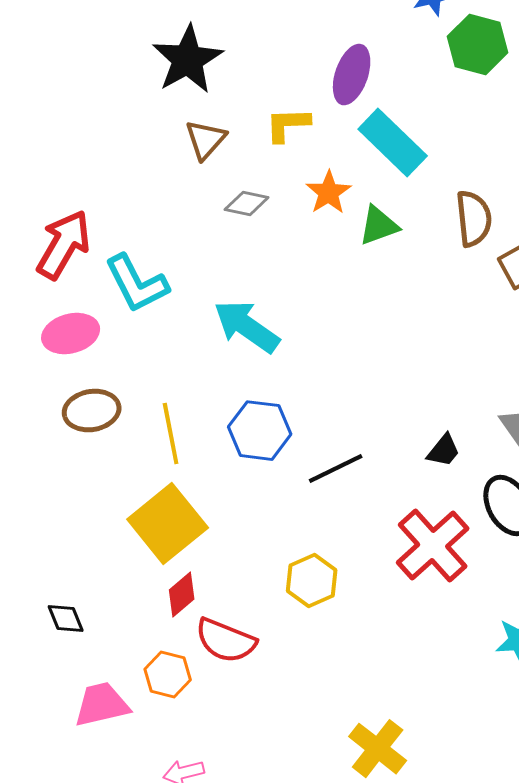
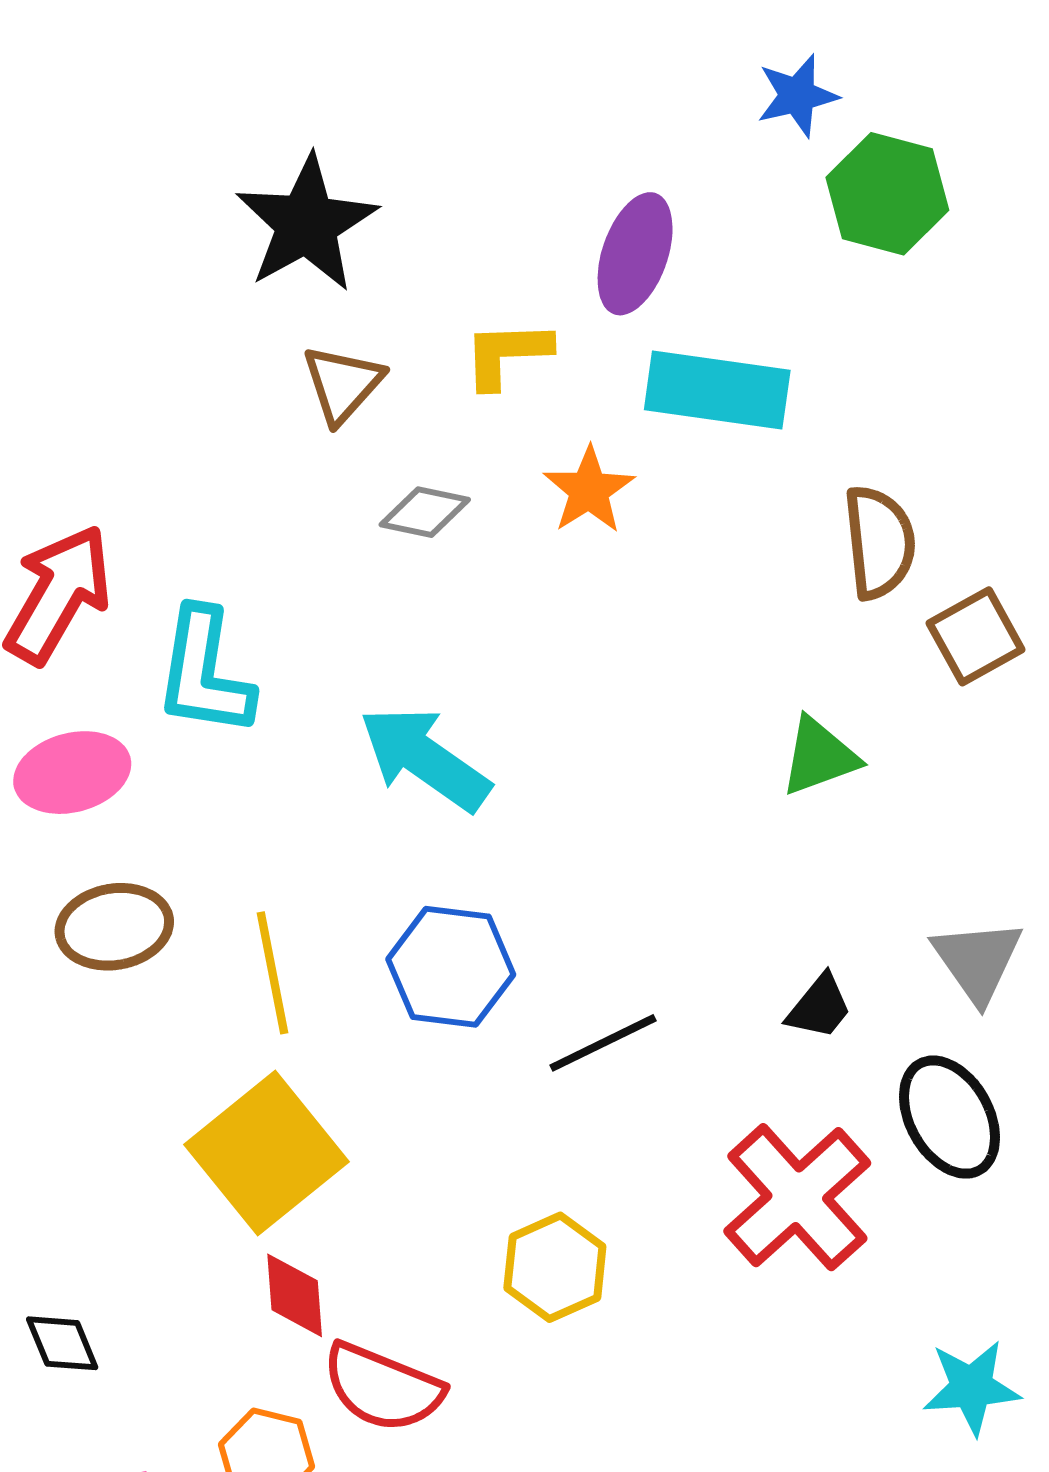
cyan rectangle: (393, 143) -> (717, 390), turned -36
green triangle: (379, 226) -> (819, 757), moved
cyan L-shape: (137, 284) -> (204, 672), turned 36
red diamond: (182, 595) -> (295, 1295), turned -54

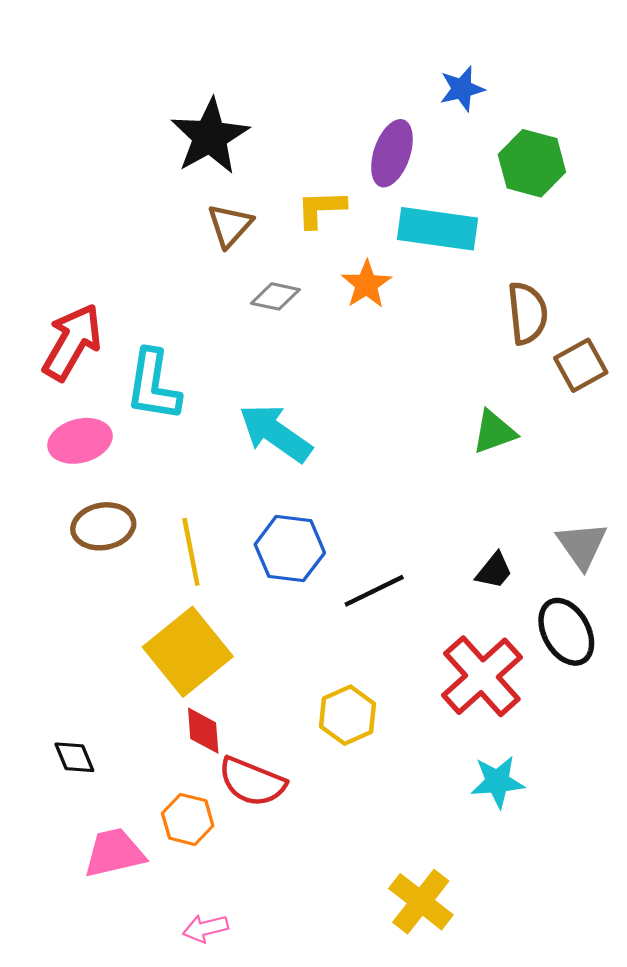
blue star: (797, 96) -> (462, 89), moved
green hexagon: (887, 194) -> (532, 163), moved
cyan star: (972, 1387) -> (497, 782), moved

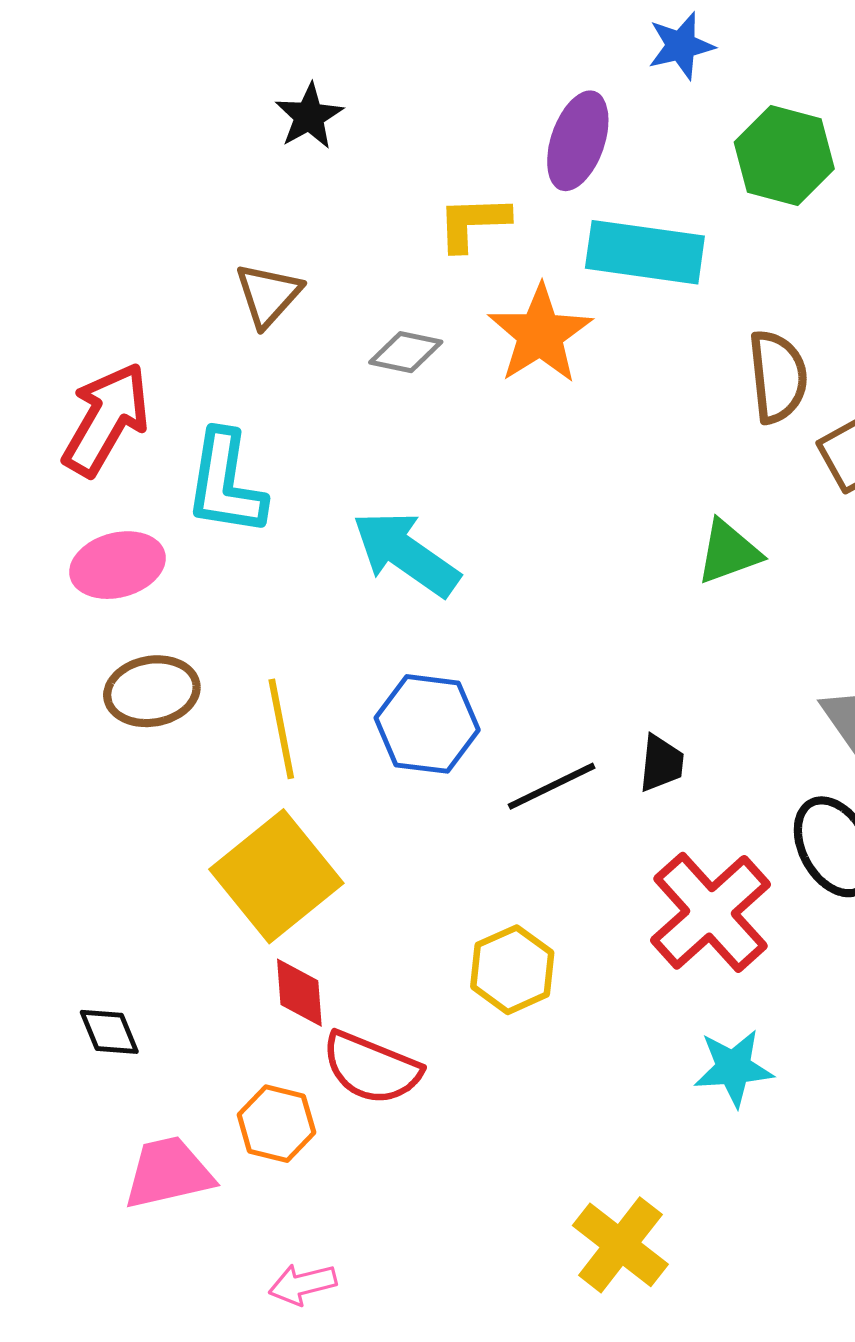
black star: (210, 137) -> (309, 116), size x0.6
brown triangle: (230, 225) -> (268, 295), moved
orange star: (366, 284) -> (540, 334), size x1.4
black trapezoid: (494, 571) -> (661, 763), moved, turned -33

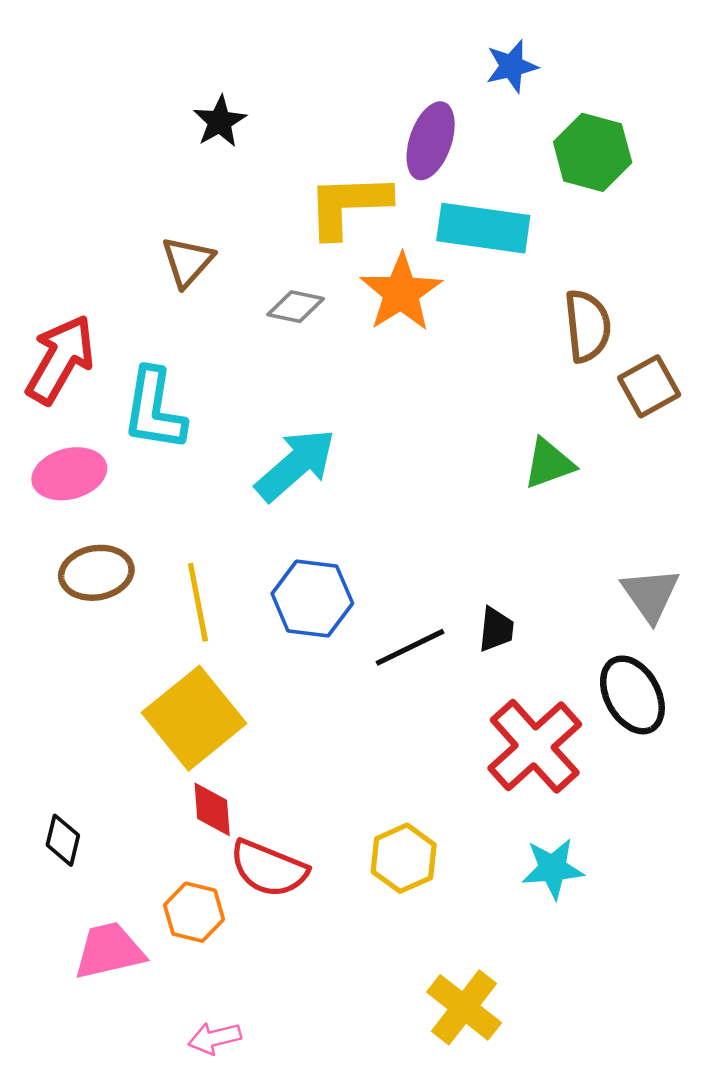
yellow L-shape: (473, 223) -> (348, 205), size x1.5
cyan arrow: (406, 554) -> (296, 465), turned 104
yellow hexagon: (512, 970) -> (404, 858), moved
black diamond: (109, 1032) -> (63, 840), turned 36

